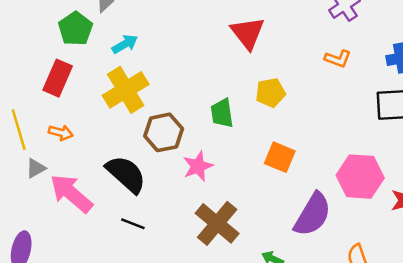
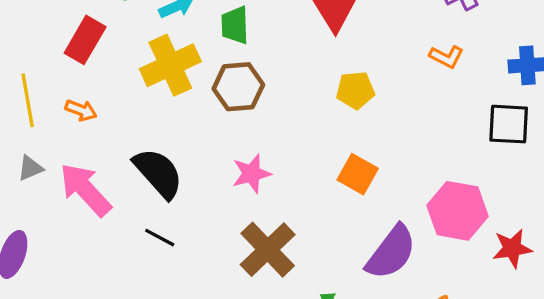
green trapezoid: (222, 113) -> (235, 25), moved
brown hexagon: (164, 132) -> (238, 87), moved
gray triangle: (36, 168) -> (30, 168), moved

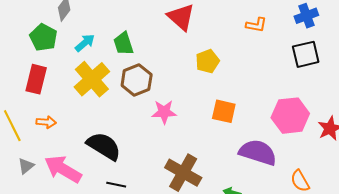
pink star: (252, 174) -> (164, 112), moved, turned 30
purple semicircle: (391, 252) -> (258, 152), turned -93

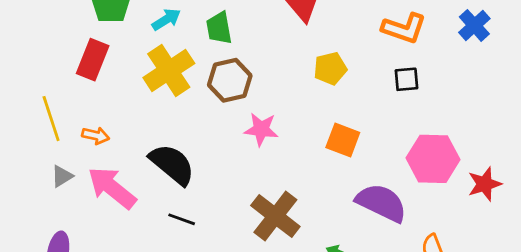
blue cross: (306, 16) -> (474, 25), turned -30
orange L-shape: (256, 25) -> (404, 28), size x1.5
black square: (306, 54) -> (406, 79), moved, size x0.7
orange arrow: (46, 122) -> (96, 136), moved

